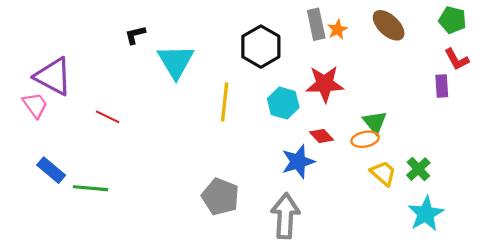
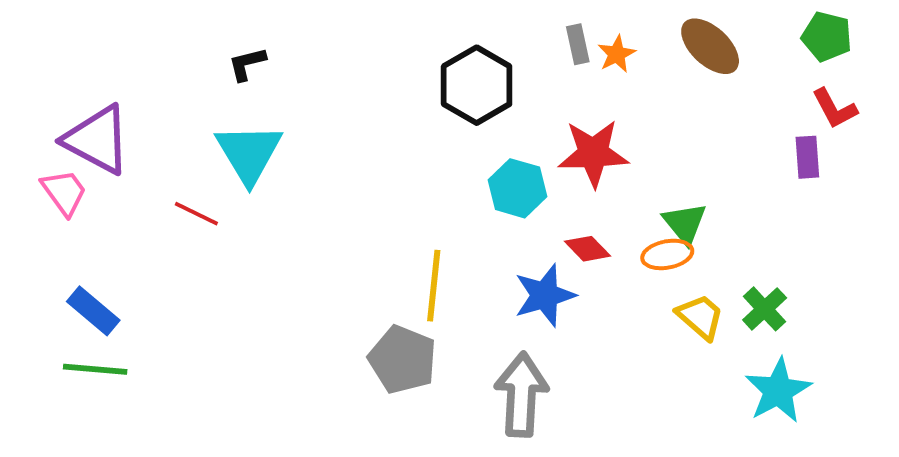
gray rectangle: (316, 24) -> (578, 44), size x0.7
cyan triangle: (176, 62) -> (249, 153), moved
yellow line: (225, 102) -> (434, 286), moved
green line: (90, 188) -> (95, 369), moved

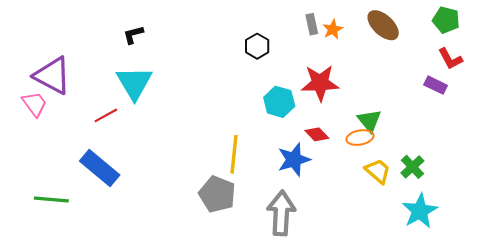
black hexagon: (477, 85) -> (257, 46), size x0.6
purple rectangle: (807, 157) -> (436, 85), turned -60
red line: (196, 214) -> (106, 115), turned -55
blue rectangle: (93, 311) -> (100, 168), moved, size x1.4

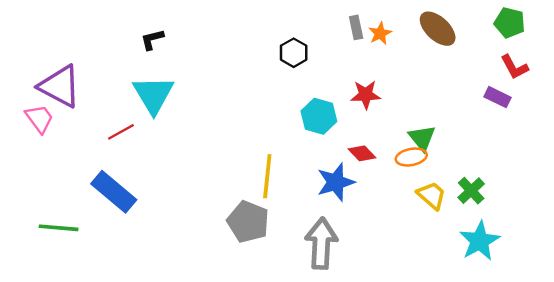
red star: (320, 83) -> (366, 95), size x0.7

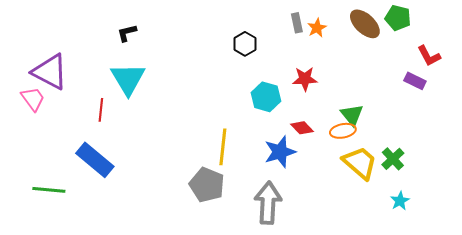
green pentagon: (510, 23) -> (398, 18), moved
red line: (121, 132) -> (101, 110), turned -55
yellow trapezoid: (432, 195) -> (360, 163), size x1.4
cyan star: (480, 241) -> (400, 201), size x0.6

